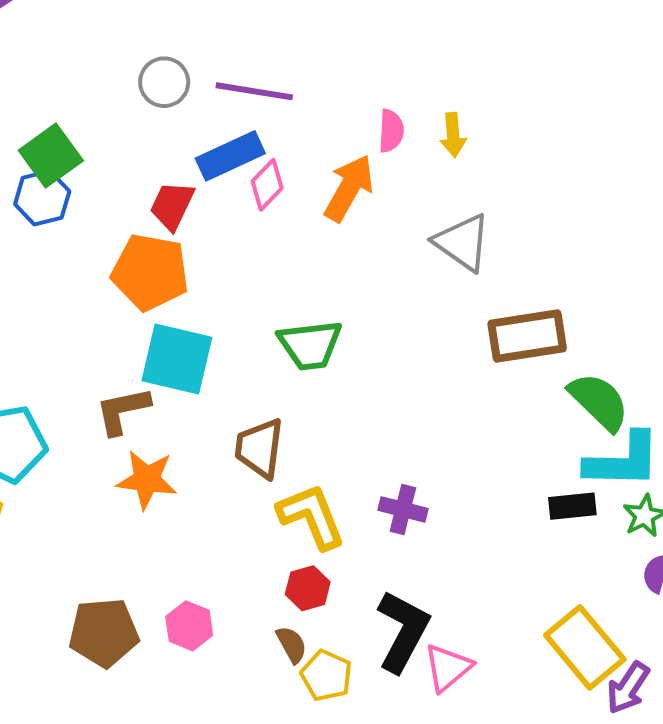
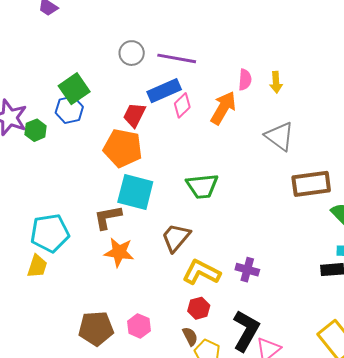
brown trapezoid: (259, 448) -> (176, 237), turned 32
yellow L-shape: (311, 516) -> (201, 272), turned -42

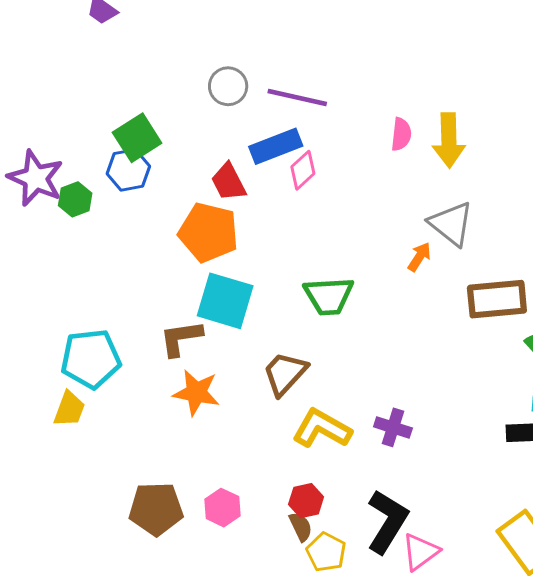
yellow arrow: (276, 82) -> (449, 140), size x1.6
orange arrow: (223, 108) -> (419, 257), moved, size x0.6
red trapezoid: (134, 115) -> (228, 182), turned -56
red hexagon: (199, 308) -> (306, 501), moved

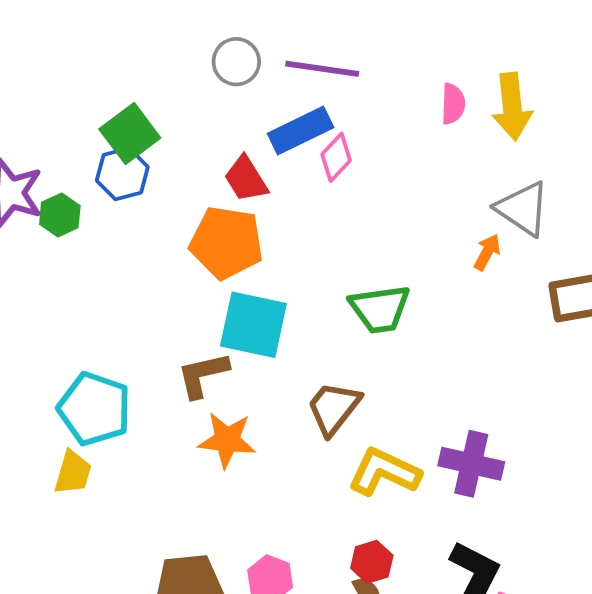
cyan pentagon: (91, 359) -> (94, 409), turned 30
purple cross: (393, 427) -> (471, 464), size x1.4

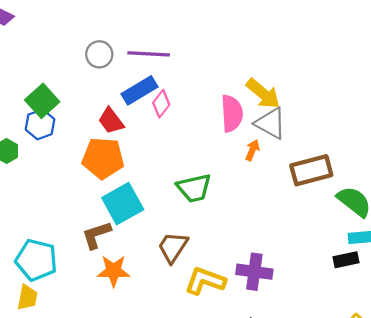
pink semicircle: (453, 104) -> (232, 113), moved, size x1.6
yellow arrow: (512, 107) -> (263, 94), moved, turned -39
cyan square: (253, 325) -> (123, 204), turned -36

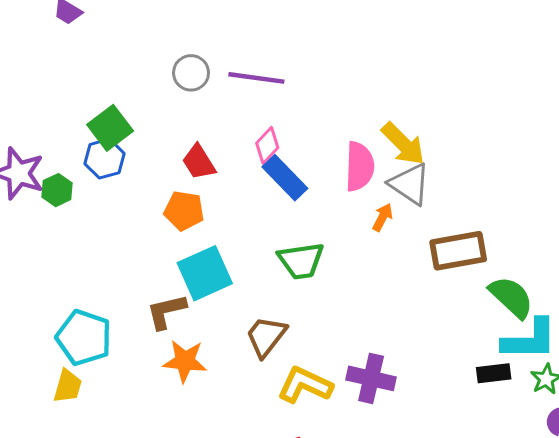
blue rectangle: (140, 90) -> (285, 178), moved, turned 72
orange pentagon: (103, 158) -> (184, 211), size x0.7

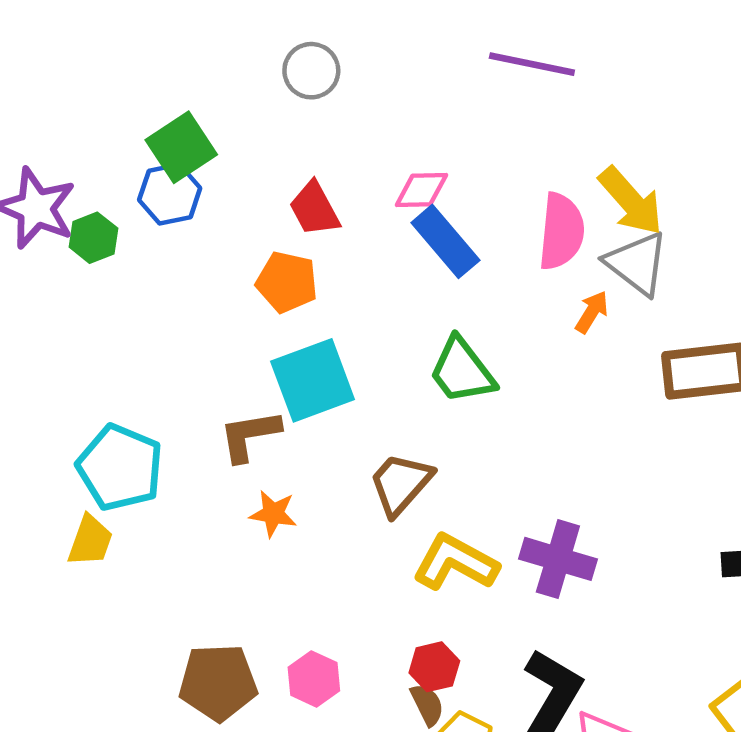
purple line: (256, 78) -> (532, 64), moved
pink diamond: (267, 145) -> (421, 190), turned 42
green trapezoid: (301, 261) -> (462, 371), turned 57
orange star: (185, 361) -> (273, 514), size x0.7

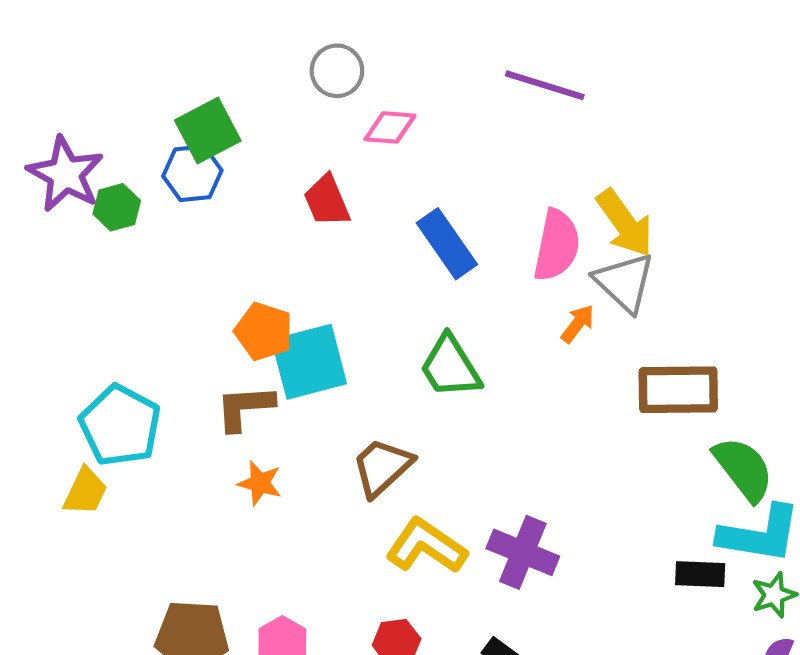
pink diamond: (421, 190) -> (390, 127), moved
orange pentagon: (287, 282) -> (264, 331), moved

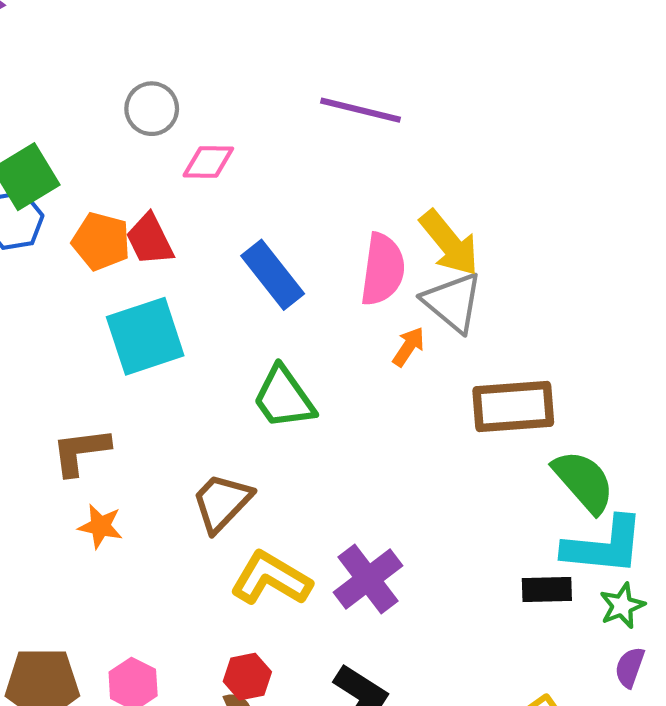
orange pentagon: (264, 331) -> (101, 241), moved
cyan square: (309, 362) -> (145, 336), moved
purple cross: (523, 552) -> (368, 579), turned 34

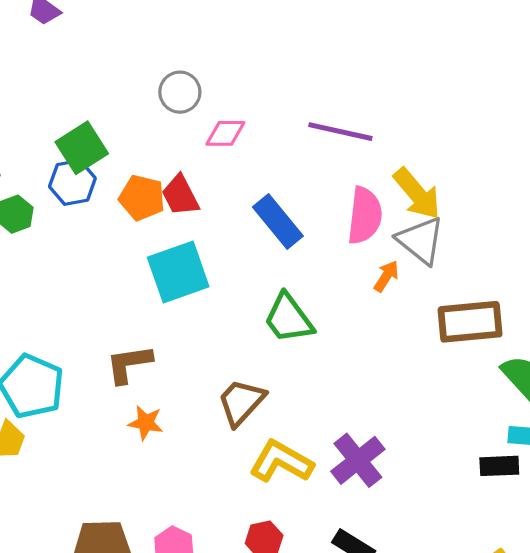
purple line: (361, 110) -> (340, 132), moved

